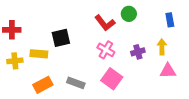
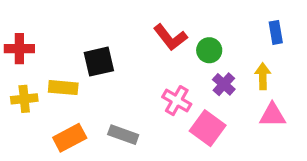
green circle: (129, 14) -> (209, 50), moved
pink cross: (106, 50) -> (177, 101), moved
purple cross: (138, 52) -> (224, 84), turned -32
pink square: (112, 79) -> (208, 128), moved

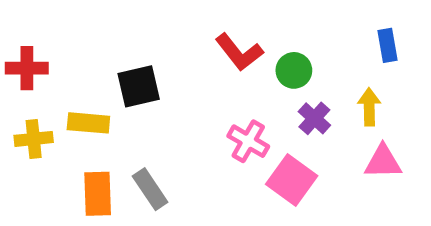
gray rectangle: (123, 135) -> (150, 189), moved, turned 36
orange rectangle: (70, 138) -> (98, 194), turned -64

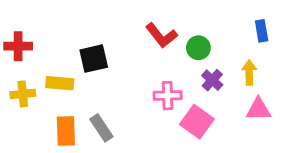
pink cross: (248, 141) -> (168, 96), turned -32

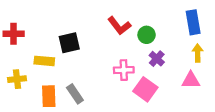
blue rectangle: (262, 31) -> (193, 22), size x1.5
yellow arrow: (249, 72) -> (198, 53), moved
yellow cross: (23, 94) -> (17, 79), moved

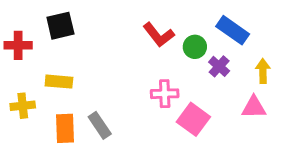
blue rectangle: (193, 22) -> (233, 30), moved, turned -45
black square: (69, 43) -> (60, 26), moved
purple cross: (157, 59) -> (219, 66), moved

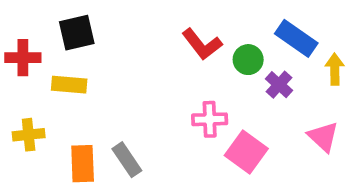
yellow arrow: (263, 71) -> (335, 69), moved
yellow rectangle: (59, 82) -> (69, 85), moved
pink triangle: (254, 107) -> (323, 137), turned 44

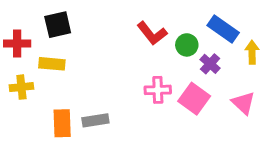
yellow cross: (29, 135) -> (21, 87), moved
pink square: (246, 152) -> (194, 99), moved
gray rectangle: (127, 160) -> (95, 120), turned -65

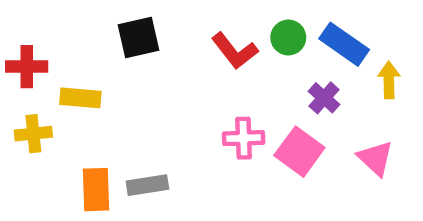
black square: (58, 25) -> (138, 37), moved
green circle: (187, 45) -> (288, 37), moved

